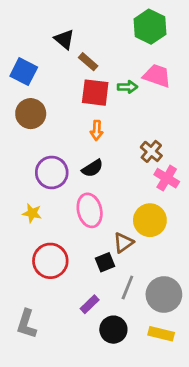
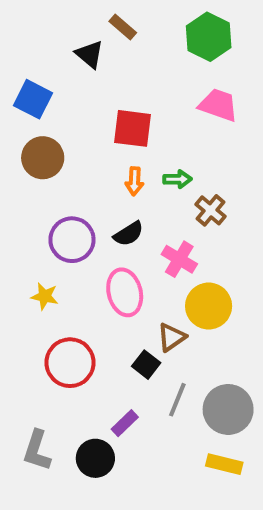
brown rectangle: (88, 62) -> (123, 27), moved
green arrow: (127, 87) -> (177, 179), moved
pink cross: (167, 178) -> (179, 259), moved
black square: (105, 262) -> (146, 365), turned -30
black circle: (113, 330) -> (95, 458), moved

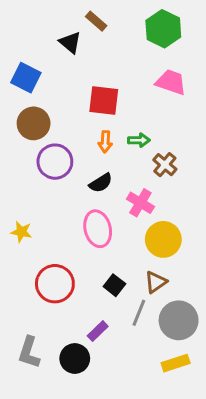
purple circle: (72, 240) -> (55, 162), moved
yellow star: (45, 296) -> (21, 232), moved
brown triangle: (172, 337) -> (156, 282), moved
yellow rectangle: (224, 464) -> (176, 363), turned -32

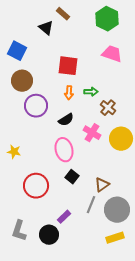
yellow circle: (163, 239) -> (121, 139), moved
black square: (114, 285) -> (72, 177), moved

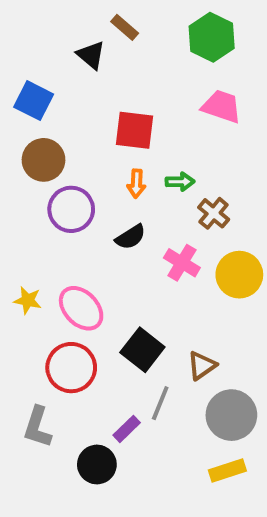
pink ellipse: (64, 150) -> (81, 308), moved, turned -30
black square: (72, 177) -> (142, 350), size x1.5
gray line: (91, 205) -> (160, 403), moved
gray L-shape: (19, 231) -> (38, 427), moved

